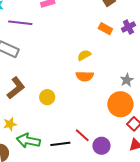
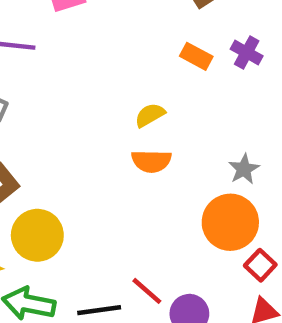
purple cross: (128, 27) -> (247, 52), turned -32
yellow circle: (47, 97) -> (37, 235), moved, size x1.5

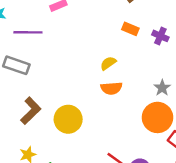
purple cross: (247, 52) -> (160, 36), moved
yellow circle: (37, 235) -> (68, 119), moved

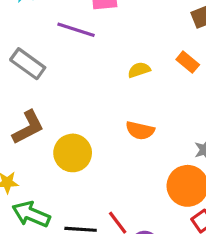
purple line: (28, 32) -> (76, 30), moved
yellow semicircle: (108, 63) -> (139, 70), moved

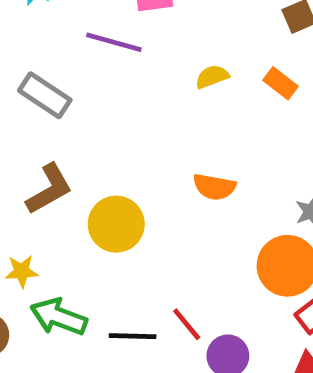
yellow semicircle: (139, 70) -> (212, 77), moved

